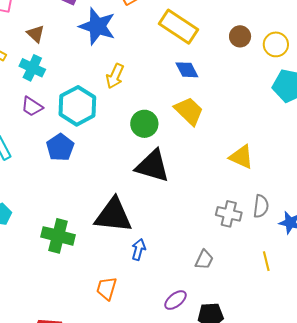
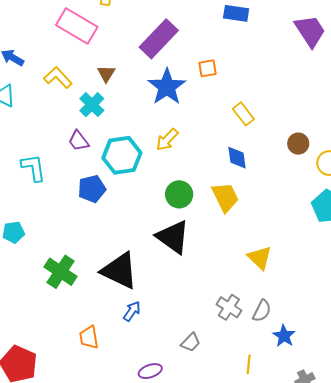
yellow rectangle: (178, 27) -> (243, 114), size x0.6
orange trapezoid: (107, 288) -> (89, 337), turned -45

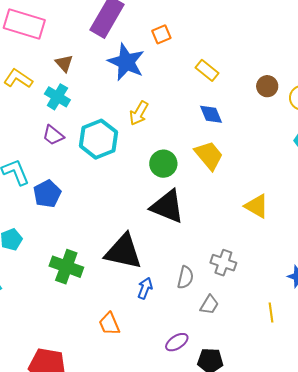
blue pentagon: (92, 189) -> (47, 194), moved
gray cross: (229, 307) -> (223, 263), moved
gray semicircle: (262, 311) -> (185, 277), moved

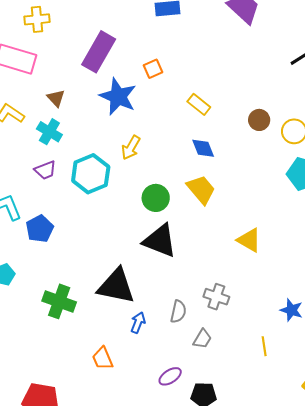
purple trapezoid: (53, 135) -> (45, 170), turned -60

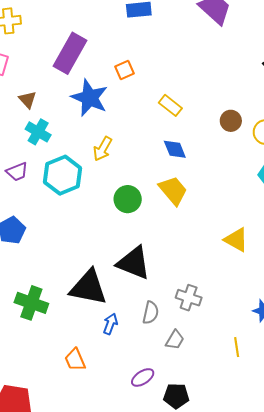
cyan cross: (49, 132) -> (38, 132), moved
yellow triangle: (249, 240) -> (236, 240), moved
black triangle: (160, 241) -> (134, 263), moved

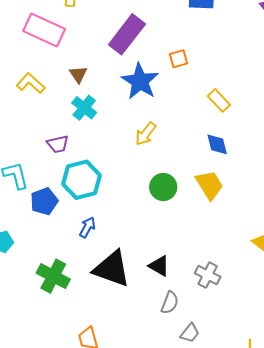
cyan hexagon: (63, 175) -> (82, 180), moved
black triangle: (134, 263) -> (159, 266), moved, size x0.6
gray cross: (189, 298) -> (208, 275), moved
blue arrow: (110, 324) -> (87, 227), moved

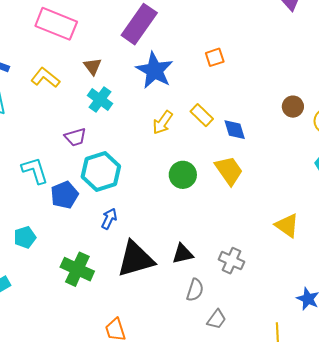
orange square: (179, 59) -> (215, 57), moved
yellow rectangle: (219, 100) -> (202, 115), moved
black triangle: (159, 266) -> (183, 254), turned -40
black triangle: (112, 269) -> (135, 259), turned -33

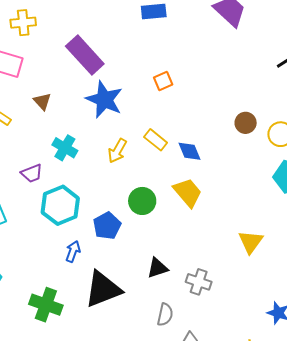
purple rectangle: (139, 24) -> (85, 55), turned -72
cyan cross: (100, 99) -> (65, 148), moved
blue pentagon: (64, 195) -> (107, 226), moved
yellow triangle: (287, 225) -> (251, 242), turned 36
black triangle: (183, 254) -> (157, 268), moved

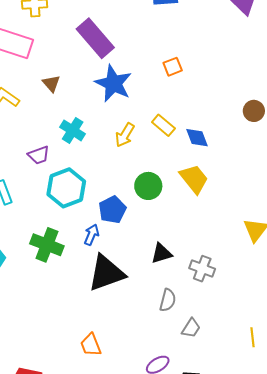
blue arrow: (73, 251) -> (92, 235), moved
green cross: (46, 305) -> (47, 245), moved

